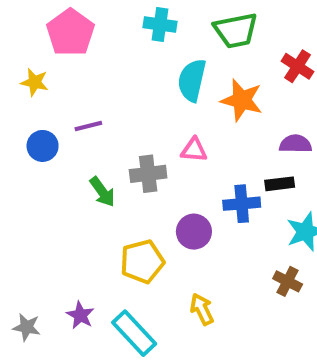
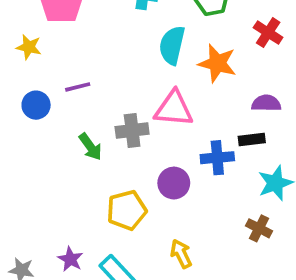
pink triangle: (194, 150) -> (174, 109), size x1.6

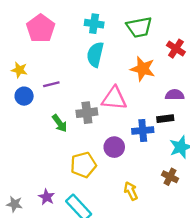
cyan semicircle: (172, 45) -> (95, 55), moved
yellow star: (29, 47) -> (19, 70), moved
yellow arrow: (181, 254) -> (131, 191), moved

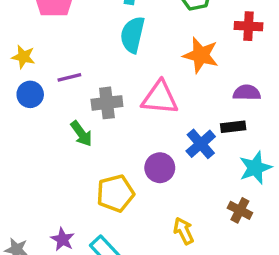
red cross: (176, 49) -> (248, 26), turned -30
gray cross: (87, 113) -> (107, 103), moved
blue cross: (143, 130) -> (201, 144), turned -36

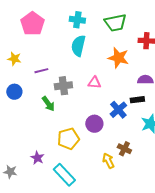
blue circle: (30, 94) -> (14, 92), moved
pink triangle: (160, 98) -> (94, 83), size x0.6
brown cross: (240, 210) -> (124, 149), moved
purple star: (63, 239) -> (37, 158), moved

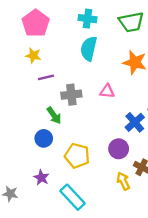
yellow star: (14, 59) -> (33, 55), moved
blue circle: (14, 92) -> (44, 138), moved
purple circle: (94, 124) -> (119, 149), moved
yellow pentagon: (68, 139) -> (77, 156), turned 30

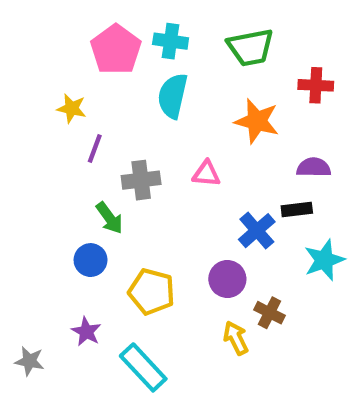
pink pentagon: (36, 23) -> (116, 50), moved
purple line: (46, 77) -> (95, 148), turned -56

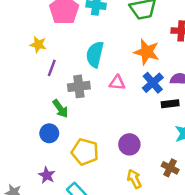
cyan semicircle: (173, 96) -> (95, 54), moved
blue cross: (257, 231) -> (153, 83), moved
brown cross: (269, 313) -> (170, 168), moved

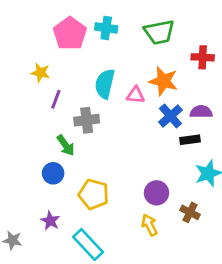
pink triangle: (117, 83) -> (136, 95), moved
purple circle: (129, 144) -> (156, 193), moved

